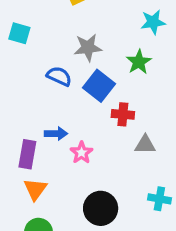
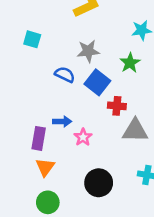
gray triangle: (145, 145) -> (135, 131), size x1.5

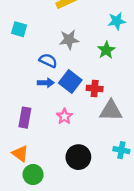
blue square: (97, 82) -> (70, 82), moved
blue arrow: (62, 121) -> (46, 83), moved
orange triangle: (45, 167) -> (20, 154), moved, turned -30

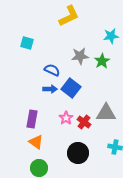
gray star: (69, 40) -> (80, 56), moved
red cross: (95, 88) -> (84, 122), moved, turned 32
orange triangle: (20, 154) -> (36, 142), moved

